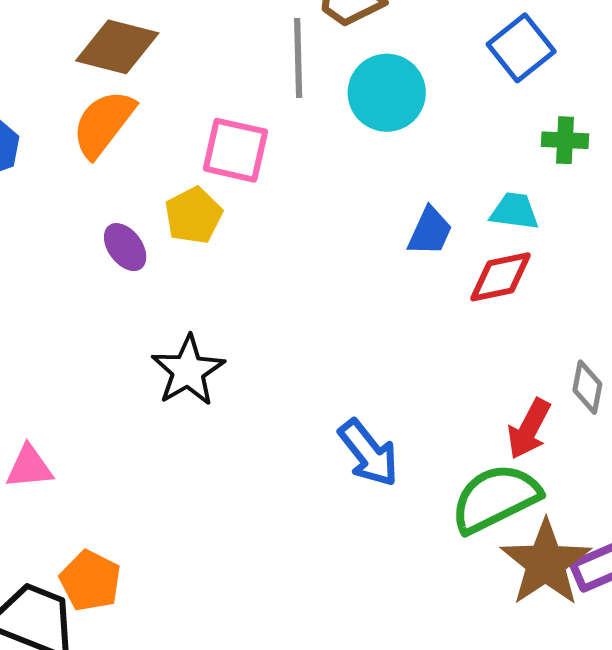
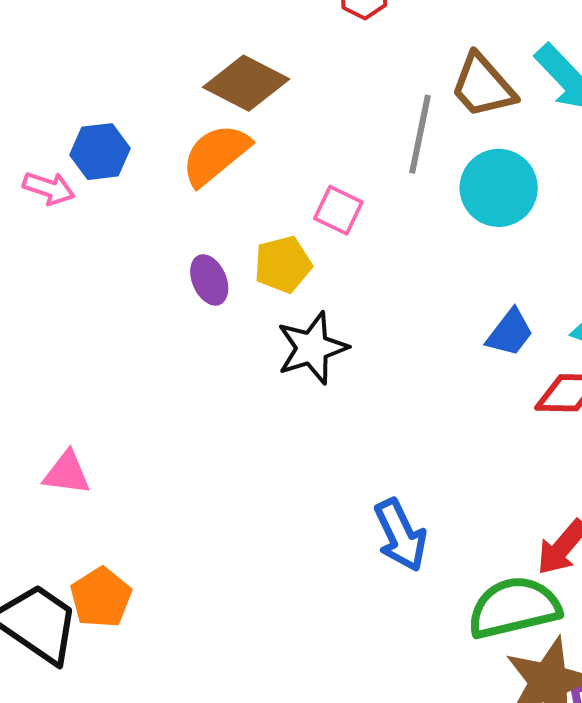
pink square: (235, 150) -> (338, 210), size x0.7
black star: (188, 371) -> (312, 348), moved

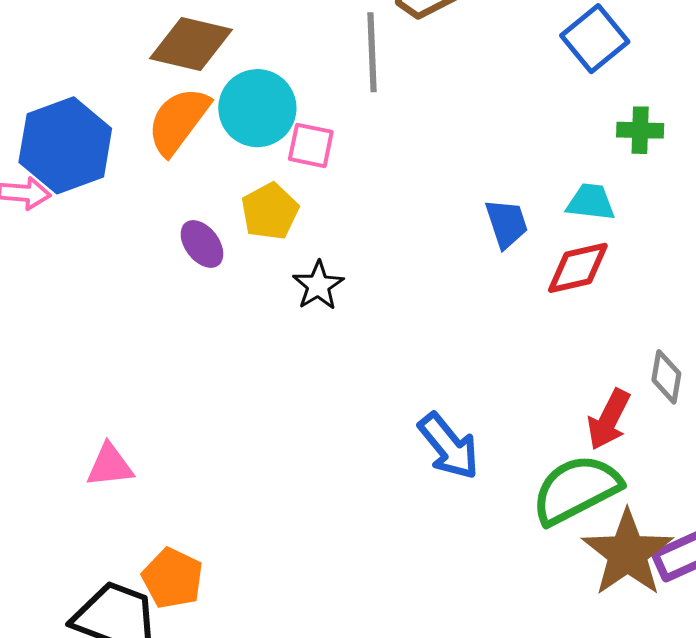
blue hexagon: (100, 152) -> (65, 145), size x1.6
cyan circle: (499, 188) -> (257, 108), moved
blue trapezoid: (510, 333) -> (507, 223), turned -42
black star: (312, 348) -> (318, 285), size x0.7

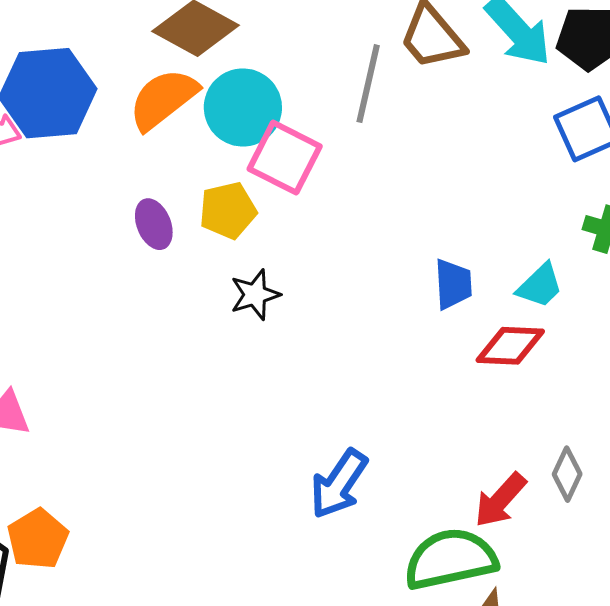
pink square: (311, 145) -> (285, 158), size x1.5
cyan trapezoid: (591, 202) -> (540, 286), turned 114
blue arrow: (449, 446) -> (339, 484), turned 58

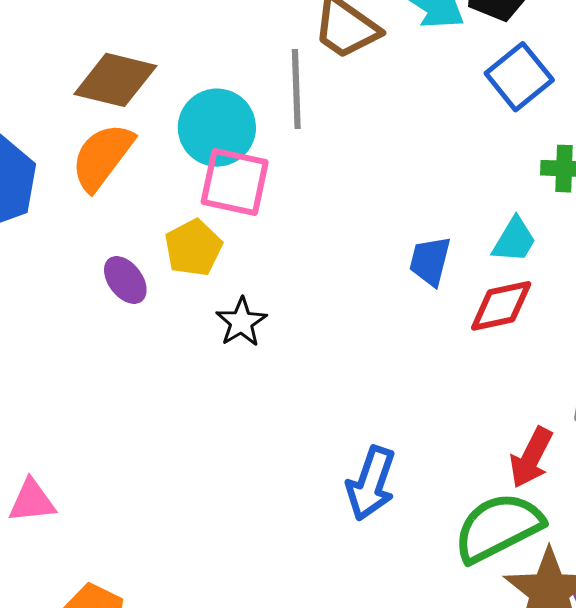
cyan circle: (243, 107) -> (217, 128), moved
blue trapezoid: (453, 284) -> (430, 261), turned -148

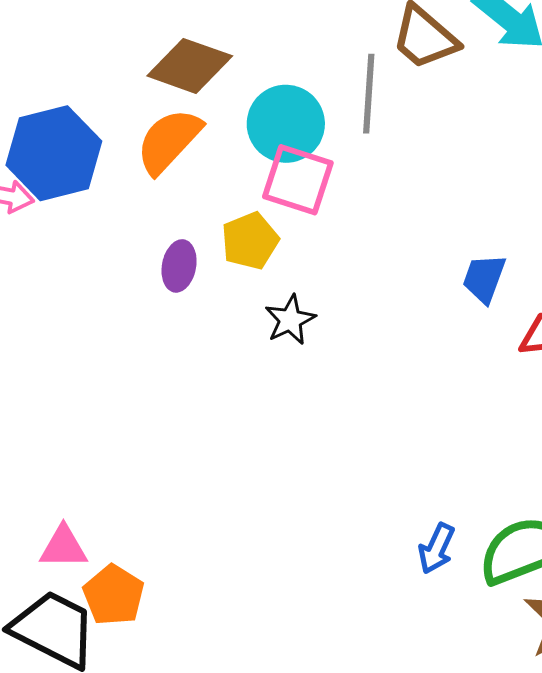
purple ellipse: (125, 280) -> (179, 266), turned 42
blue arrow: (371, 483) -> (437, 549), moved, size x0.7
pink triangle: (32, 501) -> (64, 547), moved

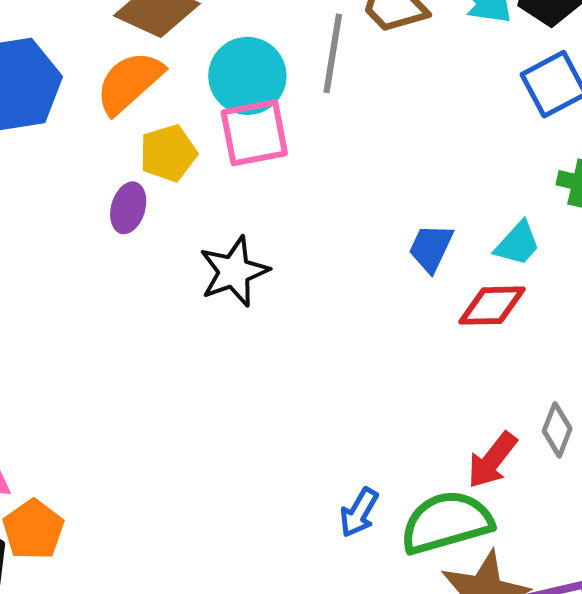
pink square: (298, 180) -> (254, 133), turned -34
yellow pentagon: (250, 241) -> (168, 153), moved
black star: (290, 320) -> (234, 271), size x1.4

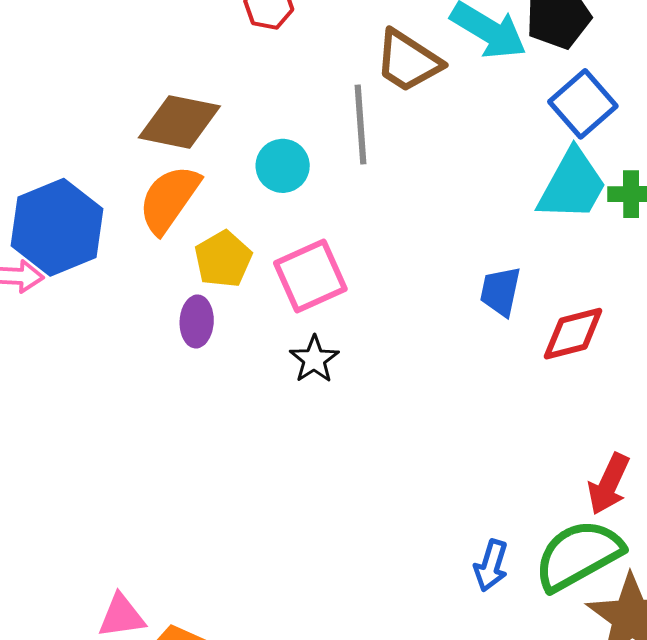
cyan circle: (247, 76) -> (283, 166), size x0.7
pink square: (254, 133) -> (310, 276), moved
cyan trapezoid: (518, 244) -> (572, 185), moved, size x1.6
black star: (234, 271) -> (314, 359), size x0.7

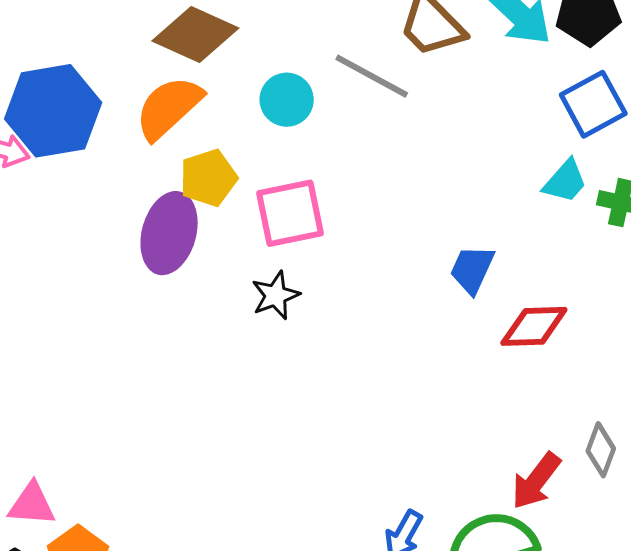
gray line: (361, 124) -> (372, 76), turned -70
cyan trapezoid: (572, 185) -> (565, 181), size x0.6
purple ellipse: (197, 321) -> (169, 233), size x1.6

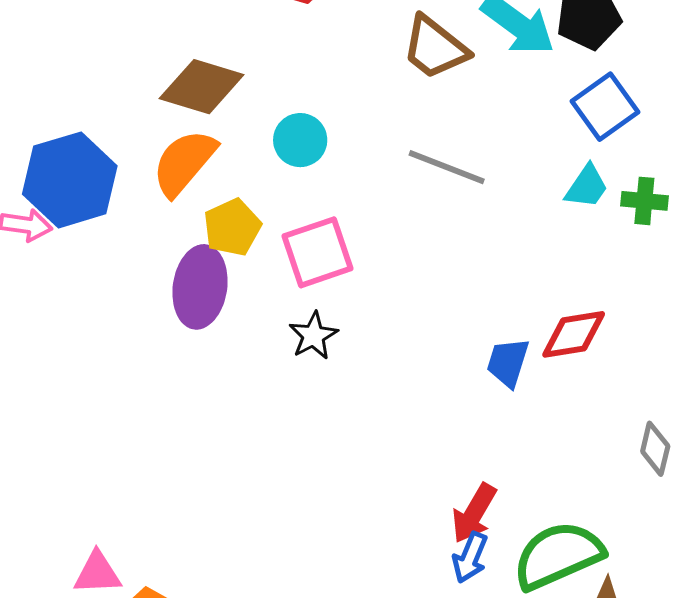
gray line: (372, 76) -> (447, 167), moved
blue trapezoid: (472, 269) -> (508, 363), moved
red arrow: (536, 481) -> (474, 513), moved

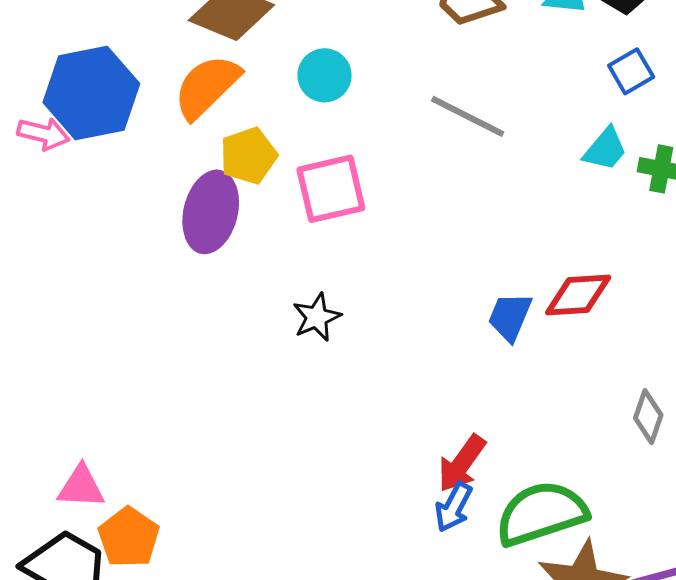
blue square: (605, 107) -> (631, 71), size x0.7
black star: (313, 336) -> (317, 317), moved

